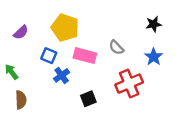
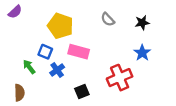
purple semicircle: (21, 32) -> (15, 12), moved
gray semicircle: (116, 47) -> (108, 19), moved
green arrow: (12, 72) -> (29, 67), moved

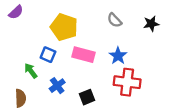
blue star: (142, 53) -> (118, 56), moved
blue cross: (57, 70) -> (57, 86), moved
red cross: (120, 78) -> (127, 82), turned 30

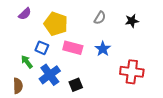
purple semicircle: (16, 12) -> (25, 14), moved
gray semicircle: (114, 20) -> (100, 18), turned -104
red cross: (127, 82) -> (132, 72), moved
blue cross: (57, 86) -> (50, 75), size x1.5

